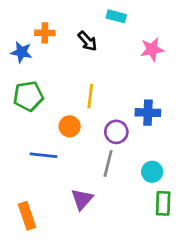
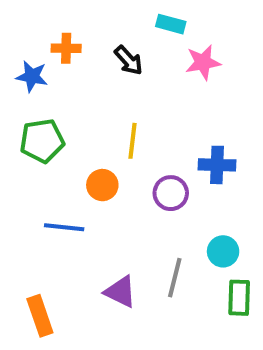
pink star: (152, 49) -> (203, 62), moved
gray line: (108, 163) -> (175, 278), moved
purple triangle: (82, 199) -> (120, 292), turned -45

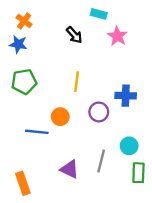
orange cross: (66, 48) -> (24, 21), moved, turned 35
pink star: (203, 62) -> (117, 36), turned -30
orange circle: (102, 185) -> (60, 117), moved

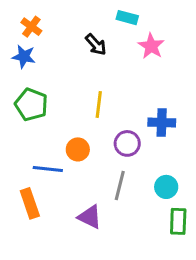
green pentagon: (24, 82) -> (31, 105), turned 30
gray line: (101, 161) -> (120, 185), moved
orange rectangle: (23, 183) -> (30, 203), moved

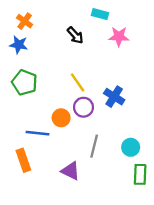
pink star: (151, 46) -> (119, 36), turned -30
yellow line: (99, 105) -> (78, 82), turned -42
blue cross: (162, 122) -> (114, 97), moved, turned 30
purple circle: (127, 143) -> (83, 107), moved

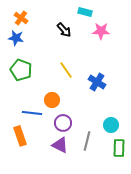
purple circle: (83, 107) -> (63, 123), moved
gray line: (94, 146) -> (87, 141), moved

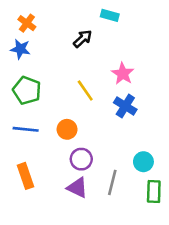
black arrow: (64, 30) -> (83, 39), turned -91
pink star: (101, 31) -> (123, 74), moved, turned 30
blue line: (32, 113) -> (26, 129), moved

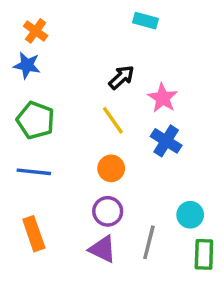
black arrow: (83, 39) -> (121, 77), moved
orange circle: (67, 129) -> (111, 168), moved

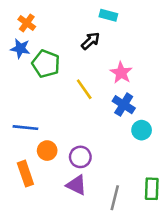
black arrow: (121, 77) -> (91, 41), moved
green pentagon: (36, 120) -> (46, 64), moved
orange circle: (111, 168) -> (47, 151), moved
cyan circle: (190, 215) -> (142, 130), moved
gray line: (149, 242) -> (115, 198), moved

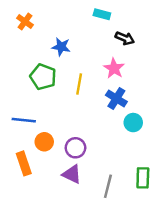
black arrow: (91, 41) -> (125, 38), moved, turned 66
blue star: (20, 48) -> (61, 47), moved
green pentagon: (46, 64) -> (43, 77), moved
yellow line: (84, 89) -> (79, 84), turned 45

